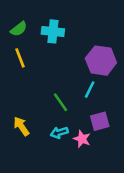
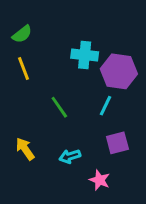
cyan cross: (53, 31) -> (85, 55), moved
green line: (60, 102) -> (59, 107), moved
pink star: (82, 139) -> (100, 180), moved

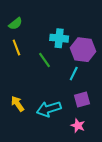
green line: (59, 107) -> (45, 60), moved
cyan arrow: (70, 156) -> (49, 109), size x1.6
pink star: (100, 180) -> (78, 126), moved

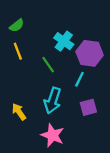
cyan cross: (59, 38) -> (64, 41), turned 30
cyan arrow: (49, 109) -> (53, 101), moved, turned -55
pink star: (78, 126) -> (53, 135), moved, size x1.5

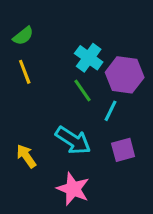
green line: (48, 65) -> (82, 91), moved
cyan arrow: (53, 101) -> (73, 140), turned -75

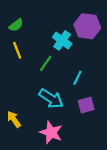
purple hexagon: (125, 75) -> (87, 26), moved
green line: (82, 91) -> (46, 63), moved, turned 70
yellow arrow: (26, 156) -> (14, 119), moved

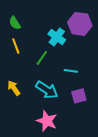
green semicircle: (16, 25) -> (15, 23), turned 96
cyan line: (77, 78) -> (71, 71), turned 72
yellow arrow: (14, 119) -> (14, 88), moved

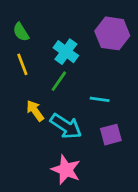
cyan cross: (57, 37) -> (66, 52), moved
yellow arrow: (14, 88) -> (35, 111), moved

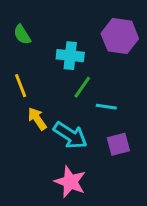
cyan cross: (66, 52) -> (70, 56), turned -30
yellow line: (22, 64) -> (21, 86), moved
green line: (59, 81) -> (82, 87), moved

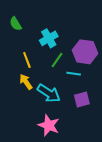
purple hexagon: (120, 36) -> (85, 52), moved
cyan cross: (70, 56) -> (49, 38), turned -36
yellow line: (21, 86) -> (27, 60), moved

